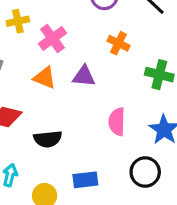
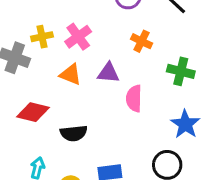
yellow cross: (18, 21) -> (42, 37), moved
pink semicircle: (117, 122) -> (134, 99), moved

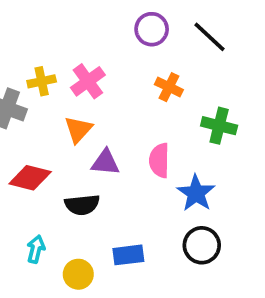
purple triangle: (108, 73) -> (105, 162), moved
orange triangle: (71, 74) -> (78, 130), turned 50
blue star: (185, 124) -> (196, 193), moved

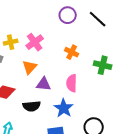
orange cross: (169, 87) -> (72, 52), moved
blue star: (196, 193) -> (64, 108), moved

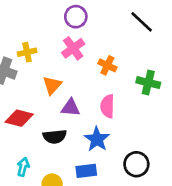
purple circle: (68, 15) -> (76, 17), moved
pink cross: (35, 42) -> (73, 48), moved

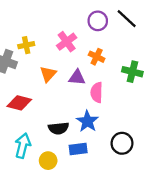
purple circle: (76, 17) -> (98, 21), moved
purple triangle: (71, 108) -> (77, 77), moved
black semicircle: (55, 137) -> (58, 128), moved
cyan arrow: (23, 167) -> (23, 146), size x1.5

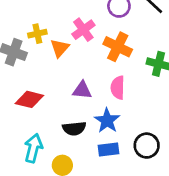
orange cross: (97, 57) -> (118, 47), size x1.5
orange triangle: (48, 74) -> (60, 48), moved
purple triangle: (77, 77) -> (82, 90), moved
blue rectangle: (78, 149) -> (108, 149), moved

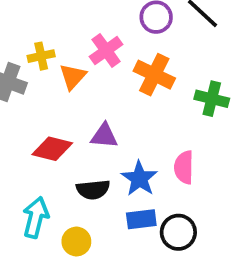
pink semicircle: (118, 88) -> (184, 167), moved
red diamond: (29, 99) -> (52, 149), moved
black circle: (147, 146) -> (178, 232), moved

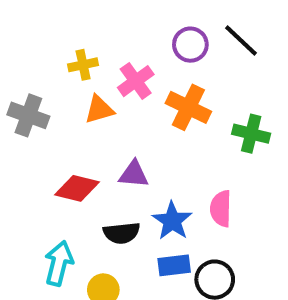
yellow cross: (41, 56) -> (83, 65), moved
orange triangle: (73, 76) -> (99, 109), turned 32

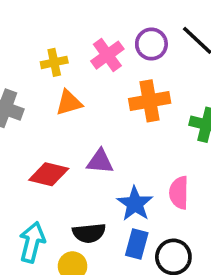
pink cross: (136, 81) -> (107, 55), moved
orange cross: (188, 107) -> (150, 101), turned -36
black semicircle: (122, 233) -> (89, 233), moved
blue rectangle: (174, 265) -> (137, 244), turned -68

